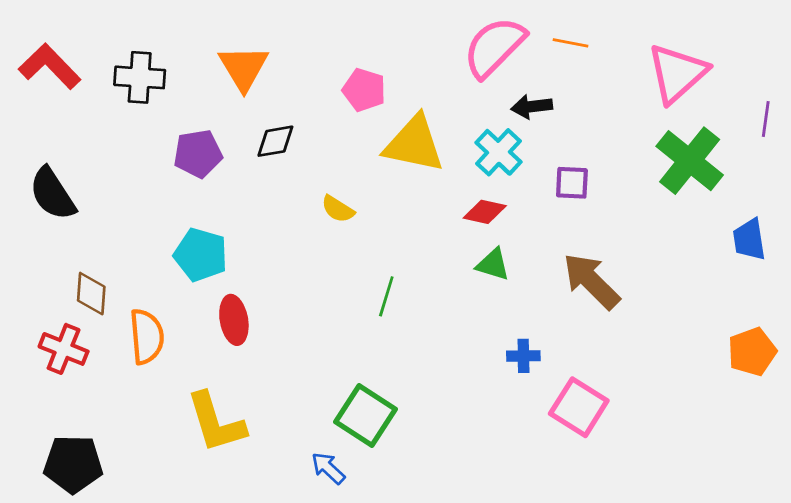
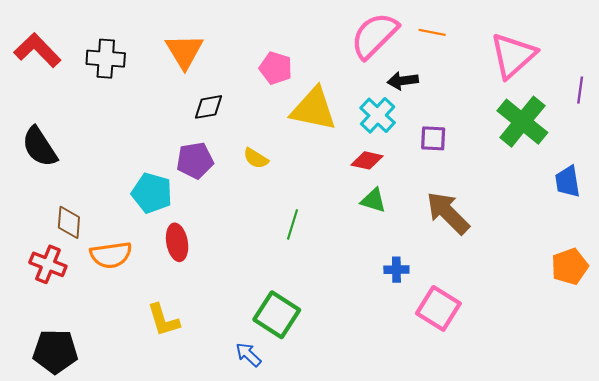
purple pentagon: (198, 154) -> (195, 160), moved
orange semicircle: (147, 337) -> (111, 255), turned 87
yellow L-shape: (216, 422) -> (163, 320), size x0.7

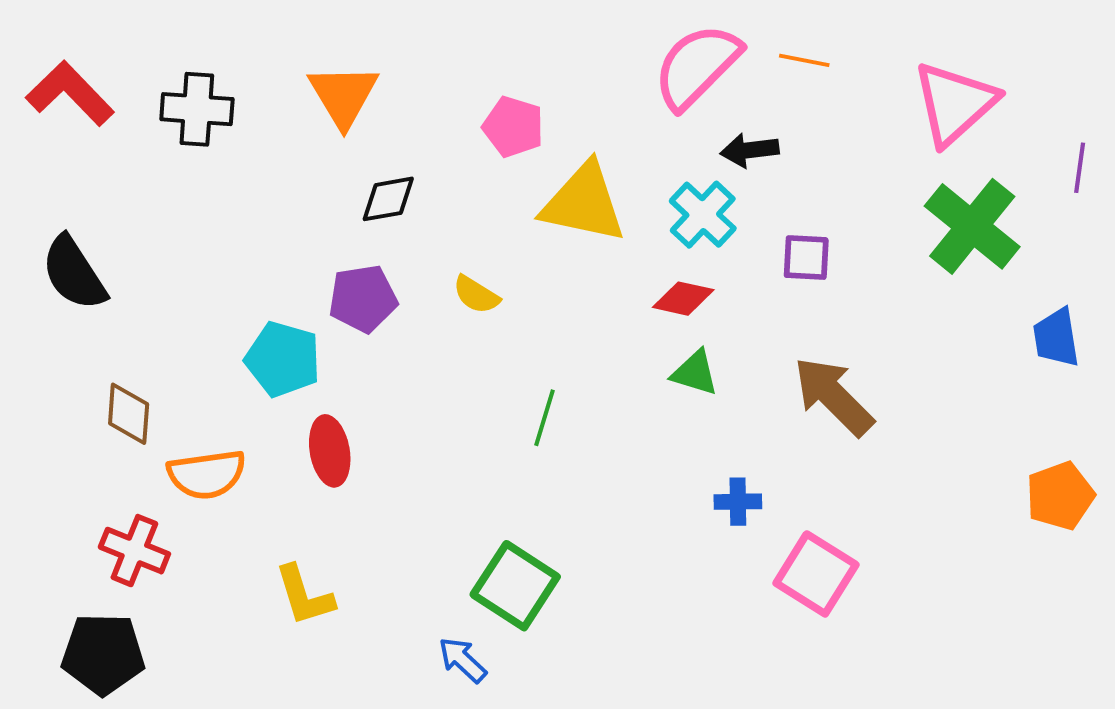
red cross: (48, 264) -> (134, 551), moved

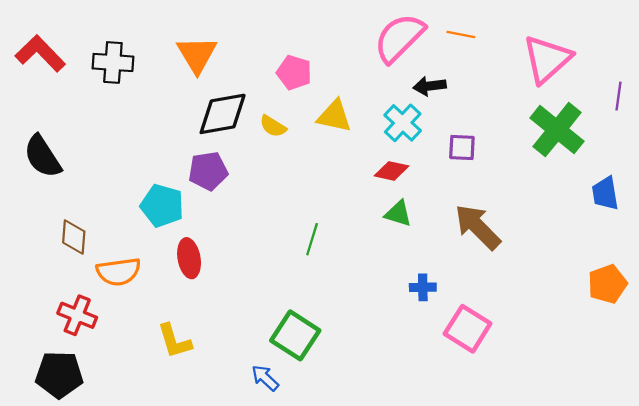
black diamond: (388, 199) -> (223, 114), size x1.6
yellow triangle: (584, 203) -> (334, 116), size x0.7
yellow semicircle: (476, 295) -> (273, 126), moved

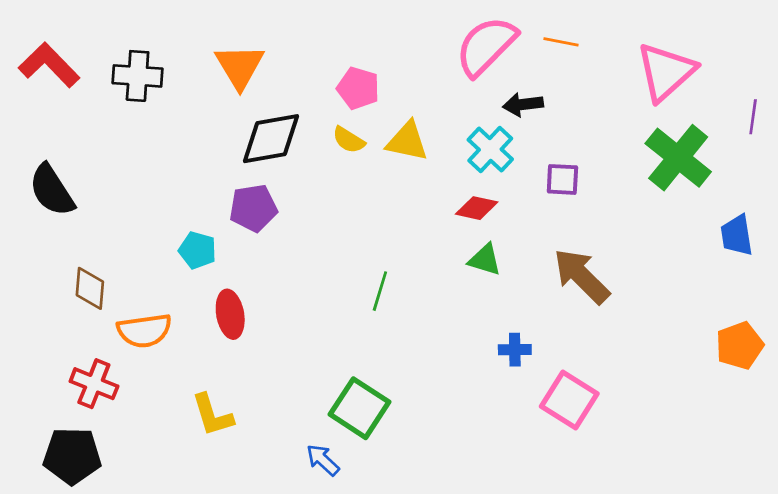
yellow semicircle: (273, 126) -> (349, 140), moved
cyan pentagon: (162, 206) -> (197, 250), size x0.7

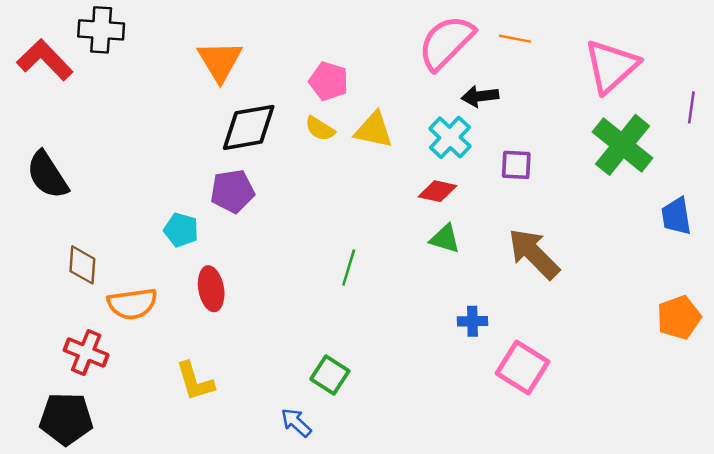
black cross: (138, 76) -> (101, 30), moved
green square: (360, 408) -> (330, 375), size x0.7

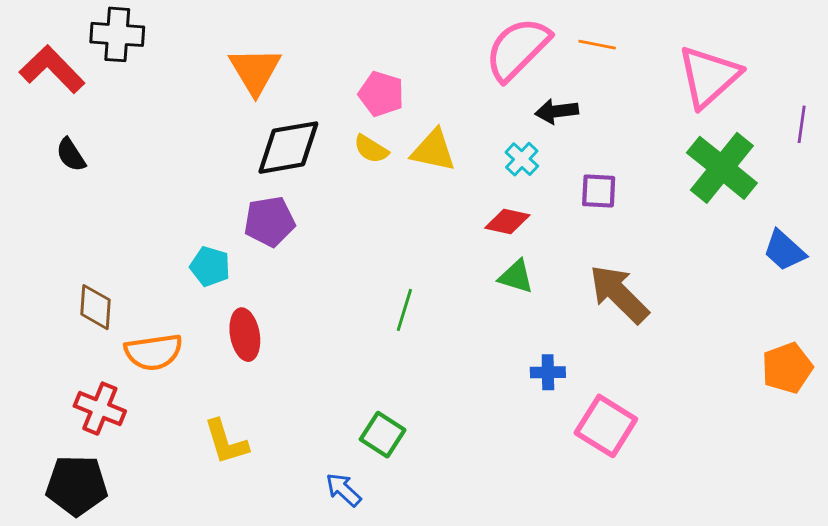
cyan cross: (450, 137) -> (522, 159), size x0.7
black semicircle: (47, 175) -> (71, 155), moved, size x0.6
blue trapezoid: (676, 216) -> (784, 250), turned -39

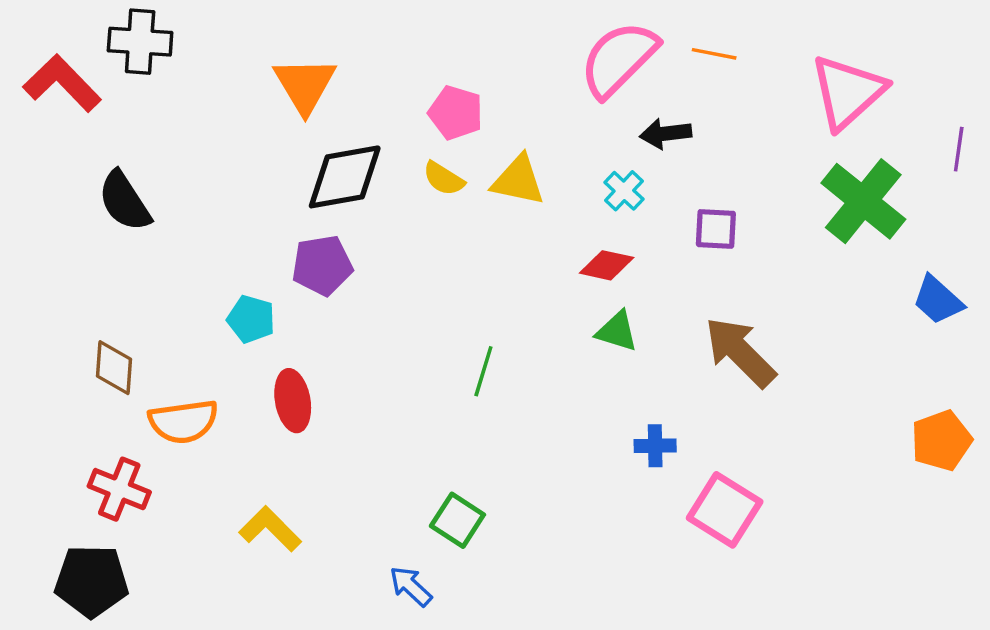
black semicircle: (71, 155) -> (124, 201), moved, size x1.5
yellow L-shape: (226, 442) -> (270, 529), turned 152

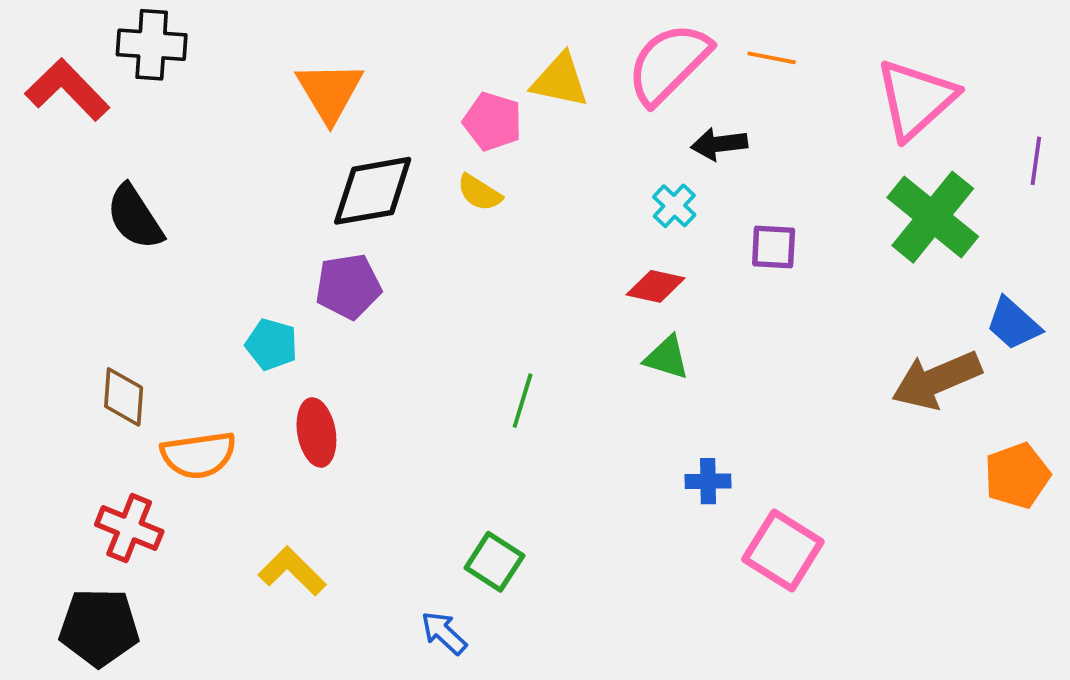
yellow triangle: (518, 180) -> (560, 80), moved
brown arrow: (740, 352) -> (937, 380), moved, turned -68

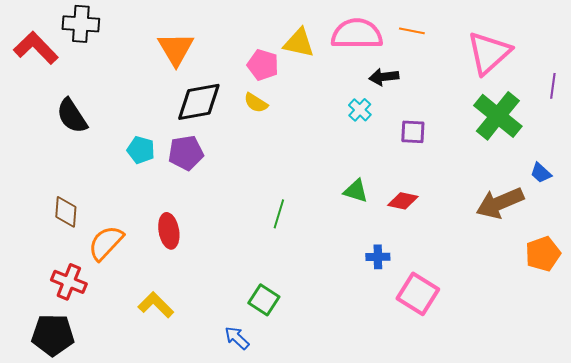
pink semicircle: (669, 63) -> (357, 34), turned 45
red diamond: (656, 286) -> (403, 201), moved
blue trapezoid: (1013, 324) -> (541, 173), size x0.7
cyan pentagon: (272, 344) -> (141, 150), moved
orange semicircle: (198, 455) -> (106, 243), turned 141

